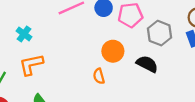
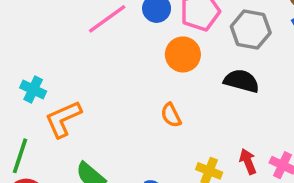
cyan cross: (24, 34) -> (33, 90), moved
orange circle: (113, 51) -> (183, 54), moved

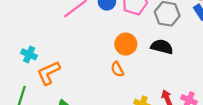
orange circle: (183, 54) -> (126, 44), moved

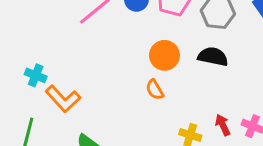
orange L-shape: (49, 73) -> (63, 99), turned -105

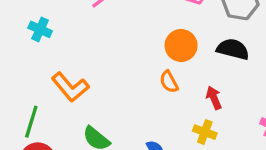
cyan cross: (36, 75) -> (40, 29), moved
red arrow: (223, 125) -> (214, 98), moved

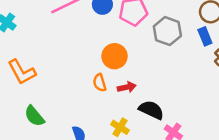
black semicircle: (233, 49) -> (151, 110), moved
red arrow: (214, 98) -> (127, 87), moved, turned 90

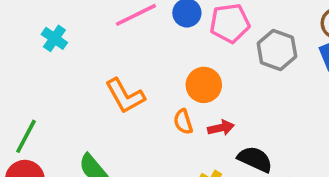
orange L-shape: (22, 72) -> (125, 96), moved

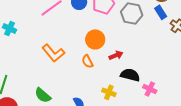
red arrow: (221, 128) -> (116, 55), moved

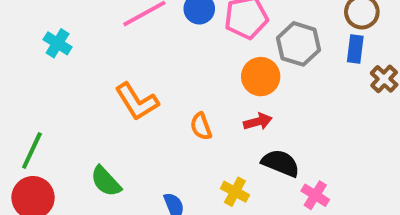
blue rectangle: (161, 12) -> (355, 49), turned 32
orange circle: (95, 39) -> (261, 77), moved

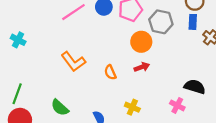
cyan cross: (58, 43) -> (18, 40), moved
black semicircle: (281, 163) -> (195, 87), moved

